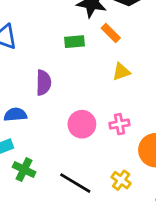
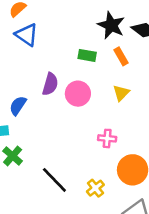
yellow triangle: (121, 72) -> (121, 93), turned -42
blue semicircle: (15, 115) -> (18, 106), turned -66
pink circle: (82, 124) -> (78, 94), moved

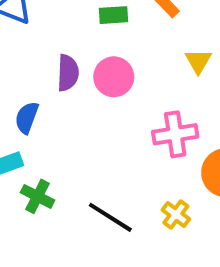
yellow triangle: (121, 93) -> (198, 61), moved
pink cross: (107, 138) -> (175, 134), size x1.5

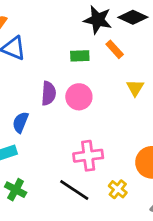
pink cross: (175, 134) -> (88, 156), moved
green cross: (37, 196) -> (16, 190), moved

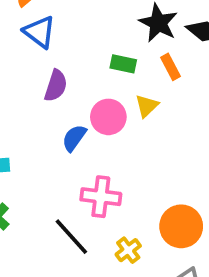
yellow triangle: (135, 88) -> (147, 106), moved
purple semicircle: (49, 93) -> (56, 86), moved
blue semicircle: (20, 122) -> (74, 138), moved

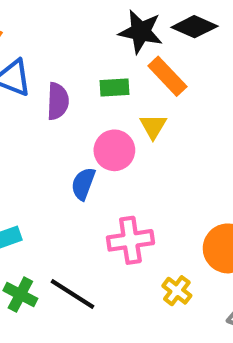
orange rectangle: (170, 67) -> (167, 76), size x1.4
purple semicircle: (56, 86) -> (58, 101), moved
black line: (71, 237) -> (73, 294), moved

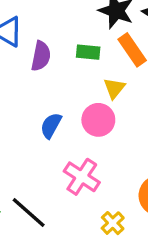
pink circle: (114, 150) -> (98, 120), moved
pink cross: (130, 240) -> (82, 177), turned 33

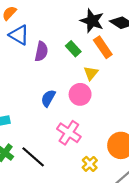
green rectangle: (88, 52) -> (73, 49), turned 42

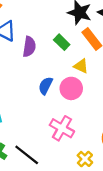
yellow triangle: (91, 73) -> (81, 66), turned -42
blue semicircle: (48, 98) -> (46, 86), moved

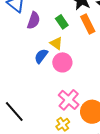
yellow triangle: (81, 66) -> (56, 43), moved
pink cross: (62, 128) -> (69, 100), moved

